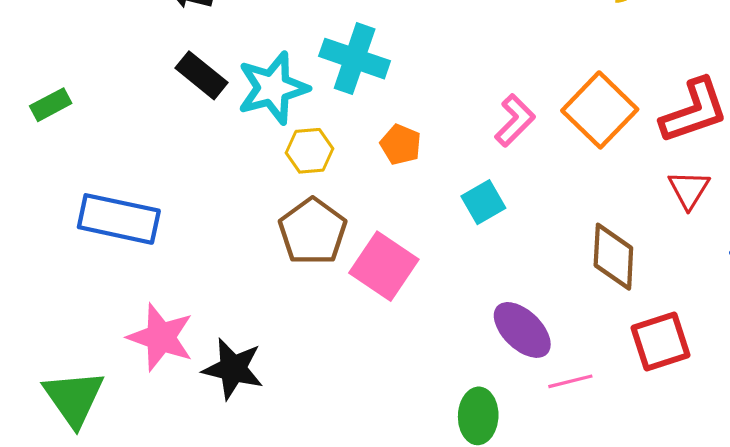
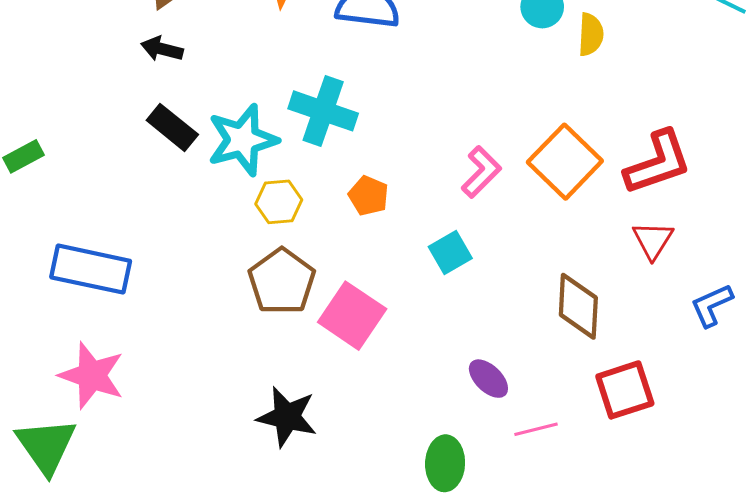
purple ellipse: (522, 330) -> (488, 379), size x0.7
pink star: (161, 337) -> (92, 375), moved
black star: (233, 369) -> (287, 417), moved

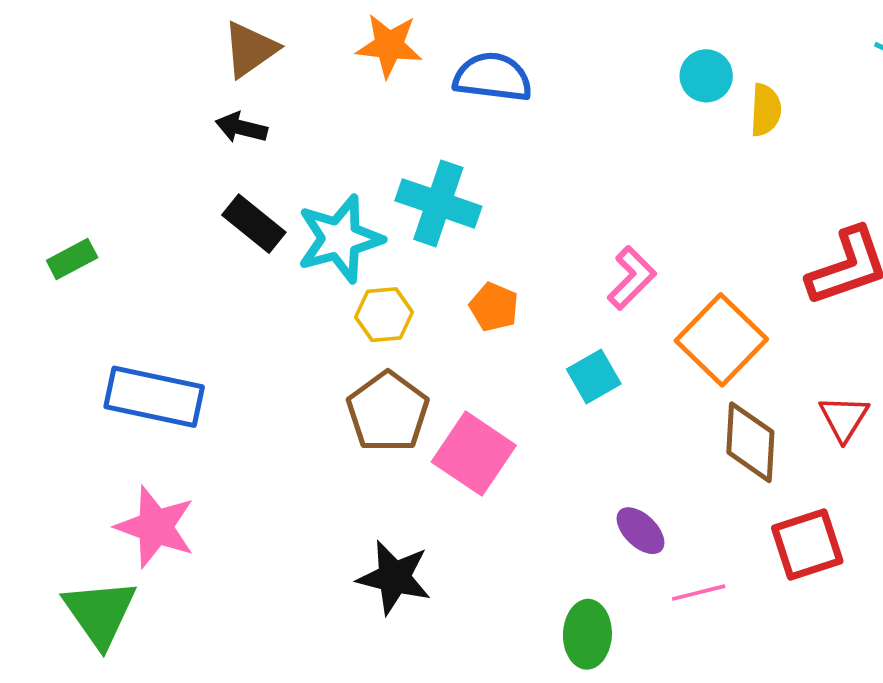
orange square: (565, 162) -> (721, 340), moved
red triangle: (653, 240) -> (844, 418), moved

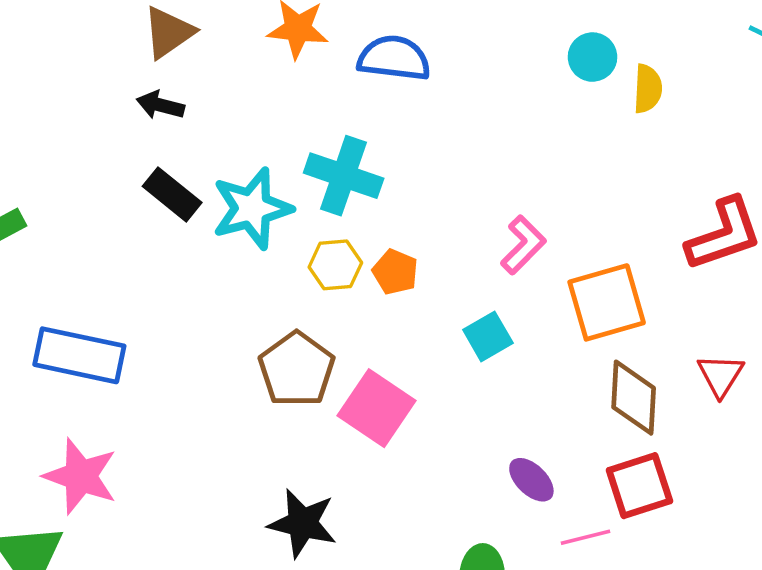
yellow hexagon: (384, 315) -> (335, 265), moved
orange square: (721, 340) -> (607, 302), turned 30
red square: (807, 545) -> (639, 486), moved

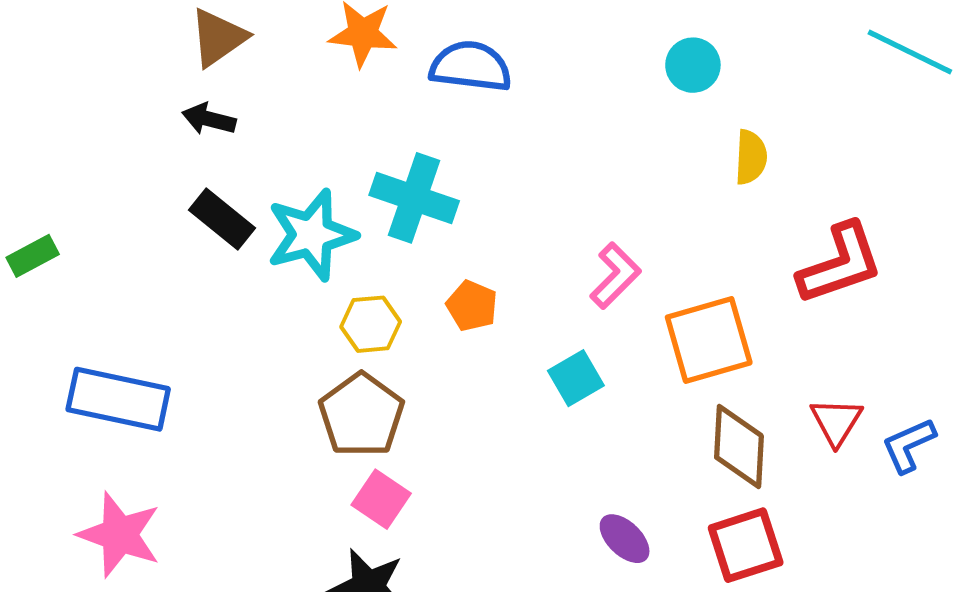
yellow semicircle: (648, 89) -> (751, 157), moved
yellow hexagon: (335, 265) -> (371, 324), moved
pink square: (376, 408) -> (381, 499), moved, size x0.7

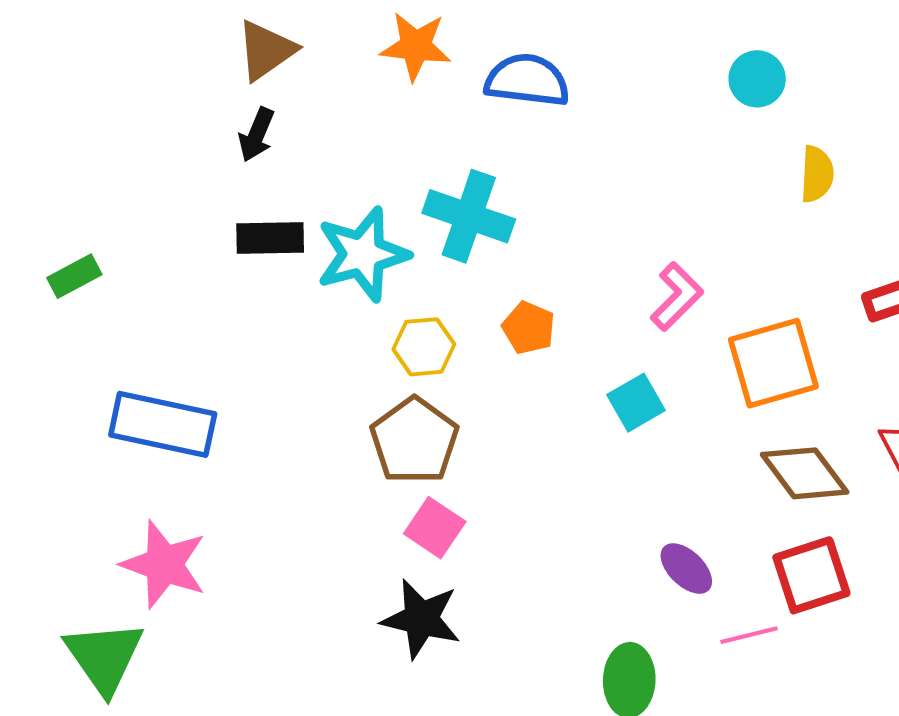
black arrow: (209, 119) -> (257, 135), turned -81
black rectangle: (222, 219) -> (270, 238), turned -40
brown diamond: (739, 447) -> (805, 473), turned -40

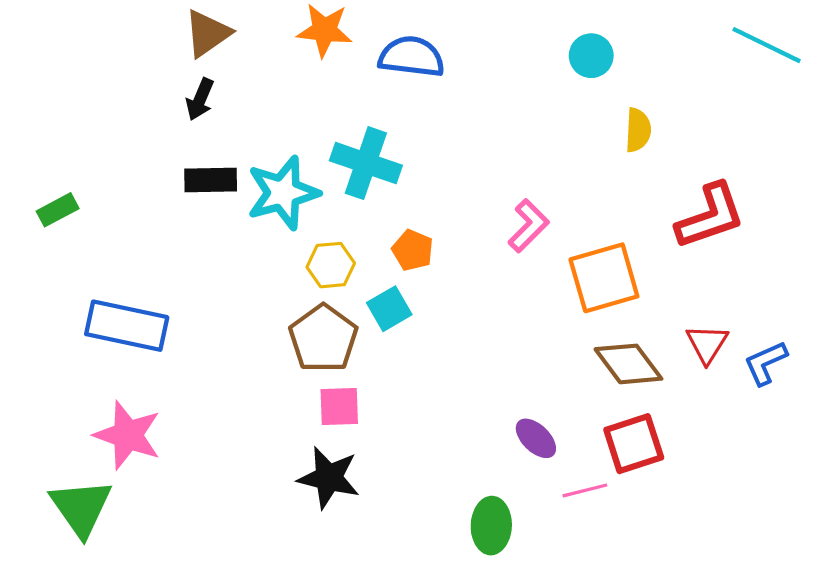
cyan square: (636, 403) -> (389, 309), moved
pink square: (435, 528) -> (339, 406), turned -36

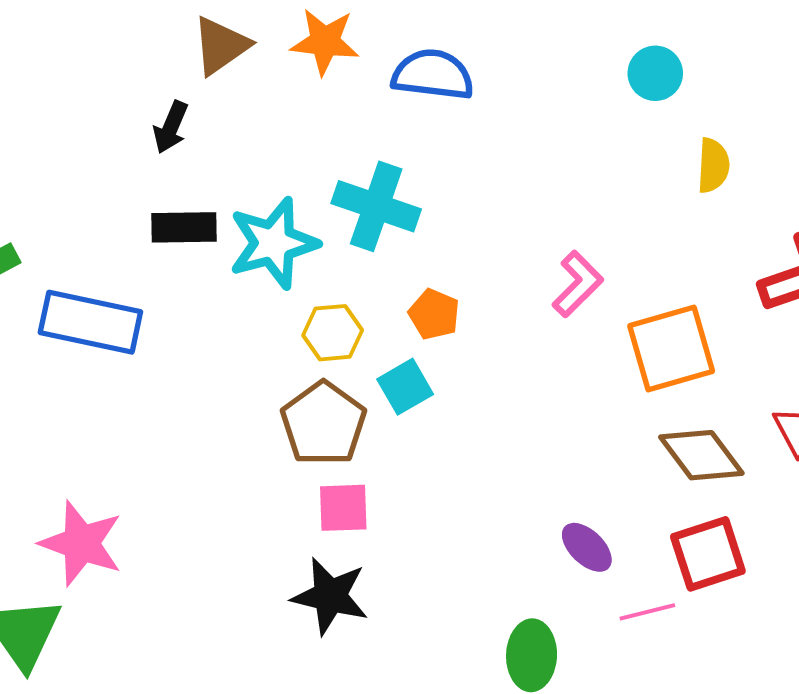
brown triangle: (207, 33) -> (221, 46), moved
blue rectangle: (127, 326) -> (90, 322), moved

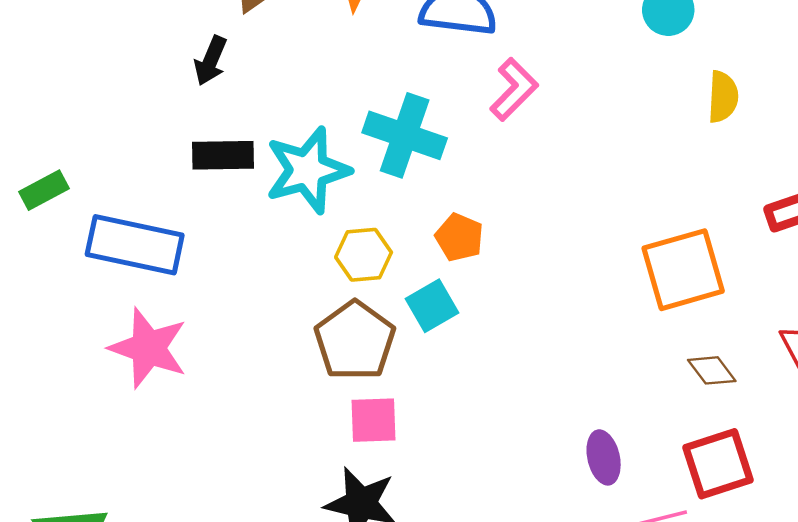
pink L-shape: (578, 284) -> (514, 89), moved
brown diamond: (701, 455) -> (712, 370), size x0.6
pink star: (81, 543) -> (148, 348), moved
purple ellipse: (587, 547) -> (604, 457), turned 33

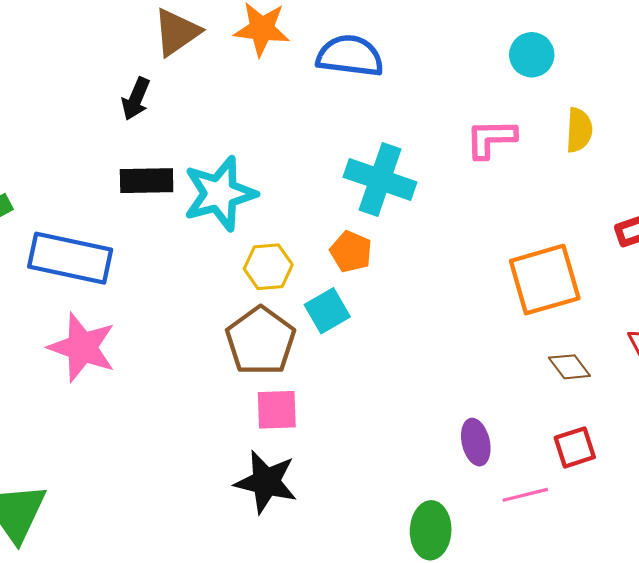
pink L-shape: (514, 89) -> (491, 139), moved, turned -136
cyan cross: (405, 135) -> (380, 180), moved
red square: (718, 464) -> (575, 447), size x0.7

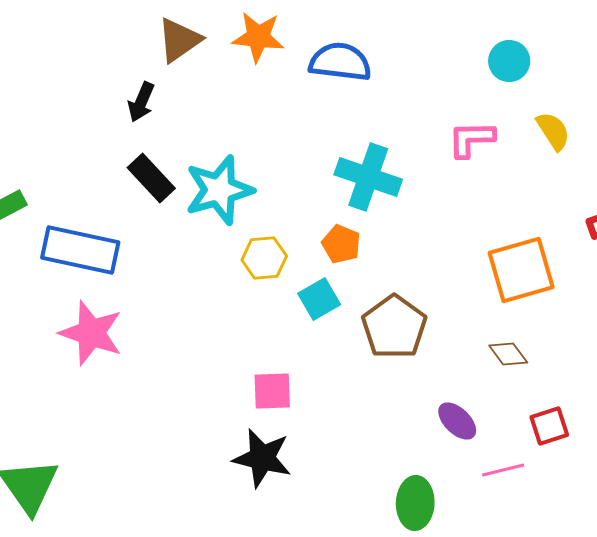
yellow semicircle: (579, 130) -> (553, 131), turned -36
black rectangle: (147, 181) -> (151, 178), turned 48
brown pentagon: (261, 341) -> (394, 327), moved
brown diamond: (569, 367) -> (508, 354), moved
purple ellipse: (476, 442) -> (457, 421), turned -33

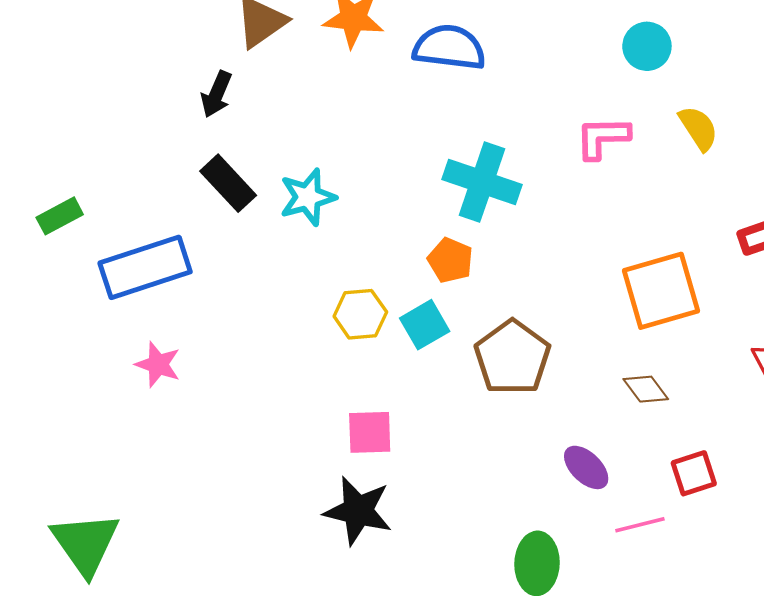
cyan star: (219, 190) -> (308, 197), size x0.7
blue rectangle: (80, 250) -> (145, 267), turned -30
yellow hexagon: (264, 258) -> (360, 314), moved
pink star: (91, 333) -> (158, 364), size x0.6

